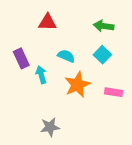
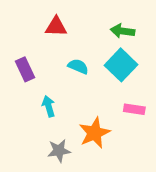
cyan square: (102, 55) -> (121, 65), size x1.5
cyan arrow: (41, 75) -> (49, 106), moved
orange star: (77, 85) -> (94, 133), moved

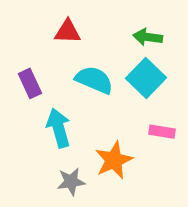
cyan semicircle: (78, 66) -> (94, 80), size x1.5
cyan arrow: (49, 106) -> (59, 128), size x1.5

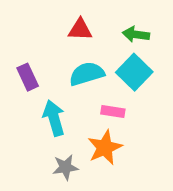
red triangle: (67, 32) -> (80, 30), moved
cyan semicircle: (94, 80) -> (87, 74), turned -40
pink rectangle: (162, 132) -> (113, 111), moved

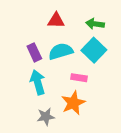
purple rectangle: (28, 77) -> (34, 52), moved

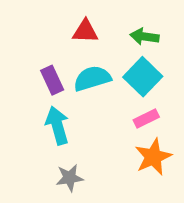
pink rectangle: (79, 78) -> (146, 118), moved, turned -35
orange star: (73, 103) -> (153, 157), moved

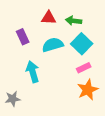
green arrow: (145, 37) -> (74, 21), moved
purple rectangle: (52, 80) -> (23, 37), moved
gray star: (70, 178) -> (13, 99), moved

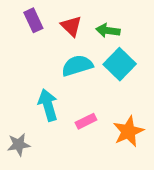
red triangle: (49, 18) -> (71, 26), turned 42
purple rectangle: (23, 37) -> (33, 20), moved
pink rectangle: (84, 68) -> (86, 121), moved

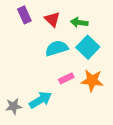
cyan arrow: (48, 105) -> (40, 100), moved, turned 75
pink rectangle: (86, 121) -> (66, 78), moved
orange star: (128, 131) -> (92, 81), moved, turned 30

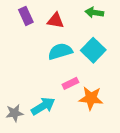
red triangle: (52, 19) -> (56, 21), turned -35
green arrow: (79, 22) -> (94, 13), moved
orange star: (92, 81) -> (91, 98), moved

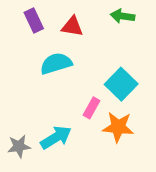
cyan square: (93, 50) -> (121, 84), moved
cyan semicircle: (60, 51) -> (56, 63), moved
pink rectangle: (70, 83) -> (91, 108), turned -35

